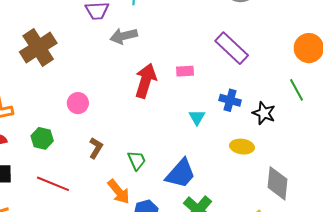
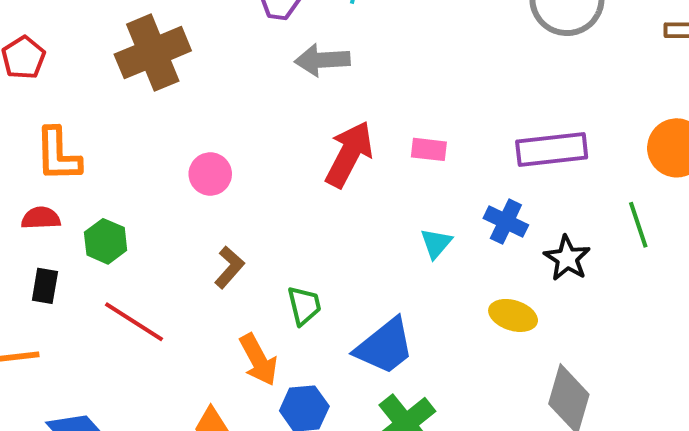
purple rectangle: (232, 48) -> (552, 150), moved, turned -60
green hexagon: (42, 138) -> (106, 241), moved

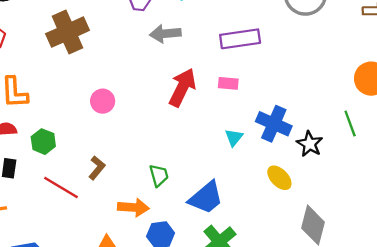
purple rectangle: (552, 150) -> (240, 39), moved
blue cross: (506, 222) -> (274, 124), size x1.4
brown L-shape: (229, 267) -> (97, 168), moved
yellow ellipse: (513, 315) -> (279, 178), turned 30
orange arrow: (258, 360) -> (133, 207), turned -56

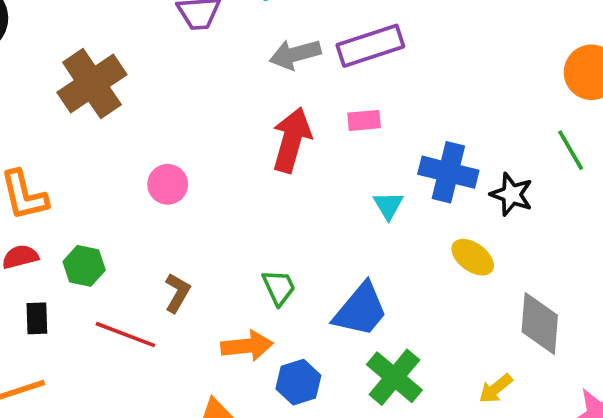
gray arrow: (165, 34) -> (295, 54), moved

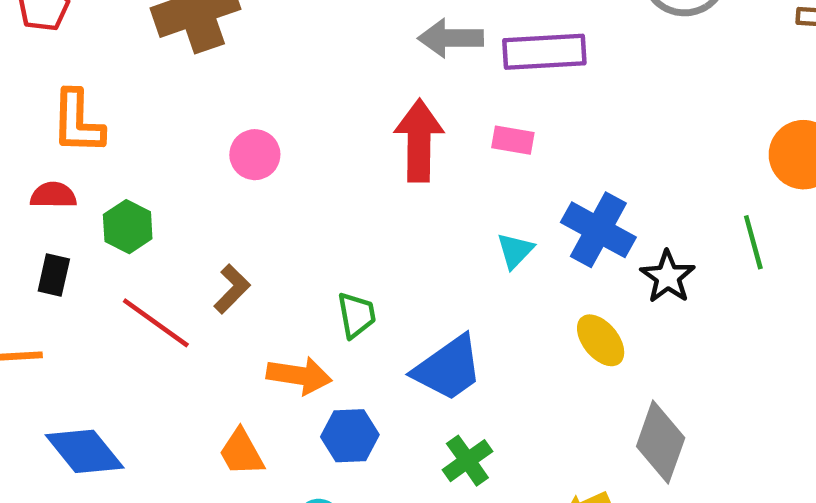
red arrow: (292, 140) -> (419, 141), turned -30
green cross: (394, 377) -> (467, 461), size x0.7

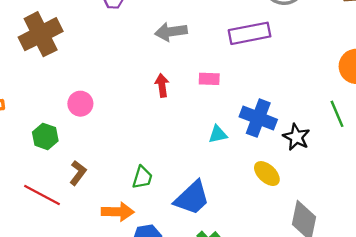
purple rectangle: (544, 52) -> (250, 33), moved
red arrow: (419, 141) -> (162, 85), size x0.6
green hexagon: (128, 227) -> (45, 136), moved
cyan triangle: (515, 251) -> (218, 134), turned 42
green trapezoid: (356, 315) -> (142, 177), turned 35

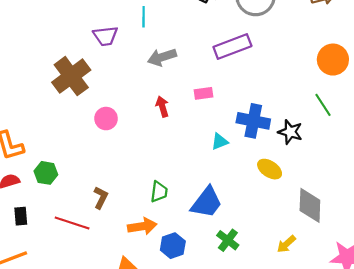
brown cross: (41, 34) -> (71, 76), moved
pink circle: (80, 104) -> (106, 119), moved
green hexagon: (45, 136) -> (46, 173), moved

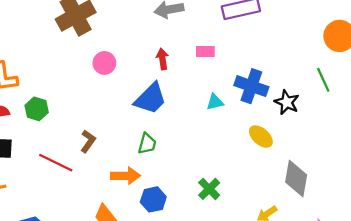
blue trapezoid: (207, 202) -> (150, 99), moved
green cross: (228, 240) -> (209, 189), moved

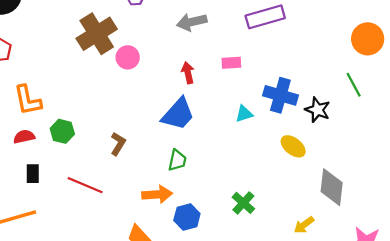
pink circle: (104, 63) -> (128, 57), moved
brown L-shape: (88, 141) -> (118, 144), moved

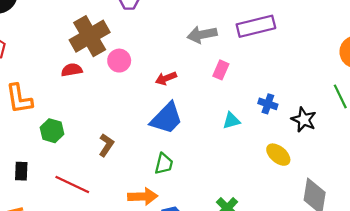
gray arrow: (192, 22) -> (202, 35), moved
pink rectangle: (231, 63) -> (221, 70), turned -66
red arrow: (188, 73) -> (166, 78), moved, turned -102
blue cross: (280, 95) -> (268, 104), size x0.6
red semicircle: (24, 137) -> (72, 70), moved

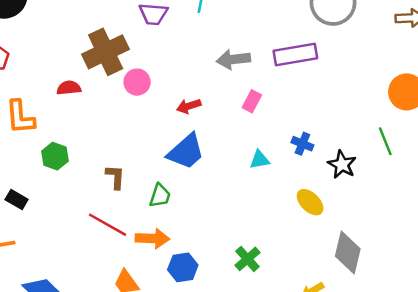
red semicircle: (72, 70) -> (69, 88), moved
brown L-shape: (106, 145) -> (115, 177), turned -35
green trapezoid: (164, 164) -> (160, 196), moved
black rectangle: (21, 171) -> (17, 200), turned -66
red line: (72, 184) -> (108, 225), moved

